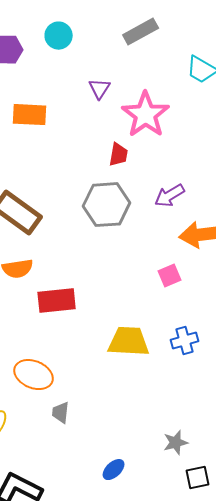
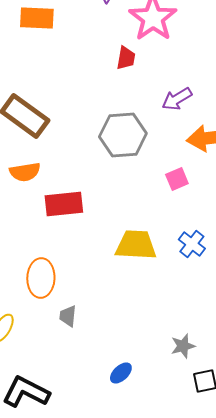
gray hexagon: (107, 205) -> (123, 135), moved
blue cross: (185, 341) -> (192, 244), turned -36
orange ellipse: (34, 375) -> (41, 278), turned 69

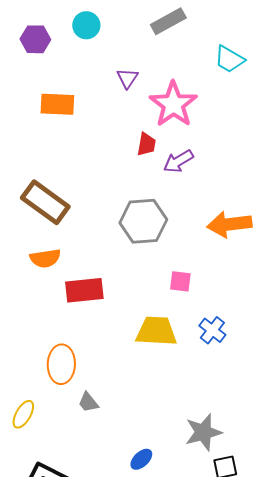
purple arrow: (177, 99) -> (178, 161), moved
pink square: (177, 179) -> (180, 281), moved, turned 30
gray trapezoid: (68, 316) -> (88, 402), turned -45
gray star: (183, 346) -> (203, 432), size x1.5

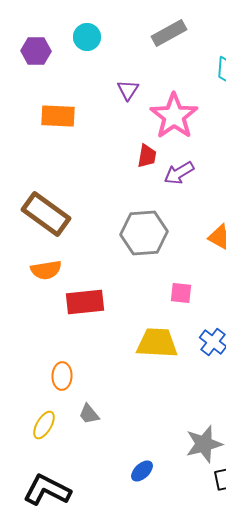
orange ellipse: (61, 364) -> (62, 376), size x0.7
yellow ellipse: (23, 414) -> (44, 425), moved

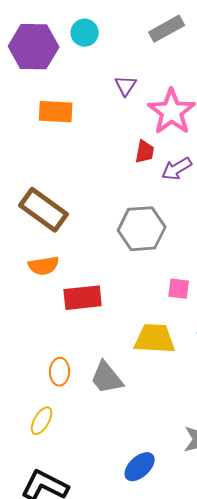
purple hexagon: (36, 51) -> (34, 47), size x1.6
gray trapezoid: (89, 414) -> (107, 378), moved, size x1.6
blue ellipse: (142, 471) -> (140, 467), size x1.4

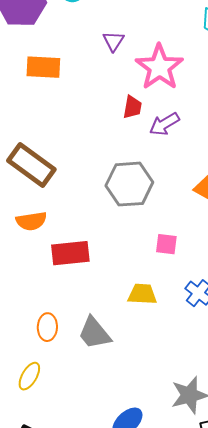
yellow trapezoid: (155, 339) -> (142, 294), size x0.7

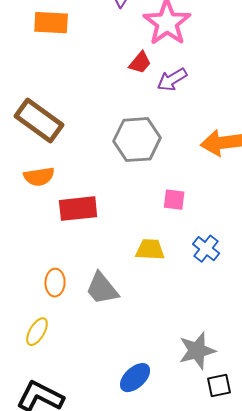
red trapezoid: (132, 107) -> (140, 63), turned 30

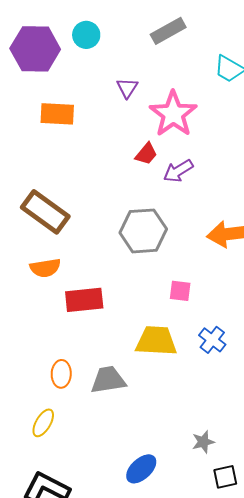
yellow trapezoid: (150, 250) -> (156, 341), size x1.4
gray trapezoid: (102, 289) -> (108, 380), turned 120
gray star: (197, 351) -> (203, 442), size x0.6

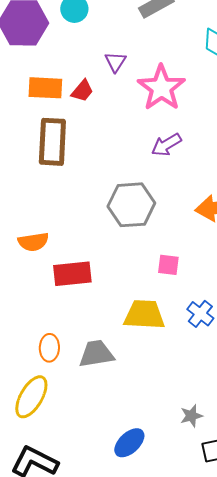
red trapezoid: (146, 154) -> (82, 91), moved
brown rectangle: (45, 212) -> (52, 142), moved, turned 57
yellow ellipse: (43, 423) -> (31, 397), size x1.5

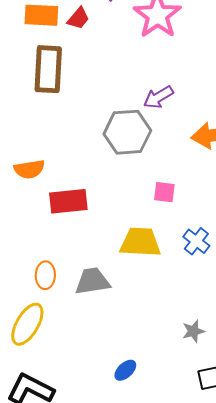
purple arrow: (166, 145) -> (158, 97), moved
gray star: (191, 416) -> (193, 331), moved
blue ellipse: (129, 443) -> (125, 370), size x0.7

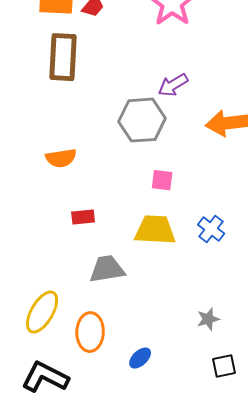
orange semicircle: (29, 169) -> (61, 158), moved
pink square: (164, 192) -> (162, 180), moved
red rectangle: (68, 201) -> (83, 217), moved, size x0.6
orange ellipse: (45, 275) -> (90, 332), moved, size x1.4

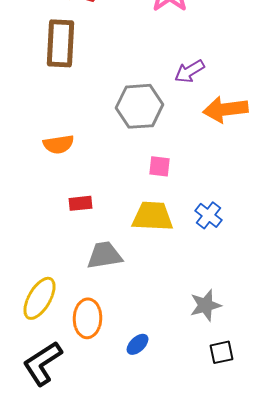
purple arrow: (173, 85) -> (190, 71), moved
gray star: (208, 319) -> (206, 305), size x1.4
black L-shape: (45, 377) -> (42, 363), turned -60

